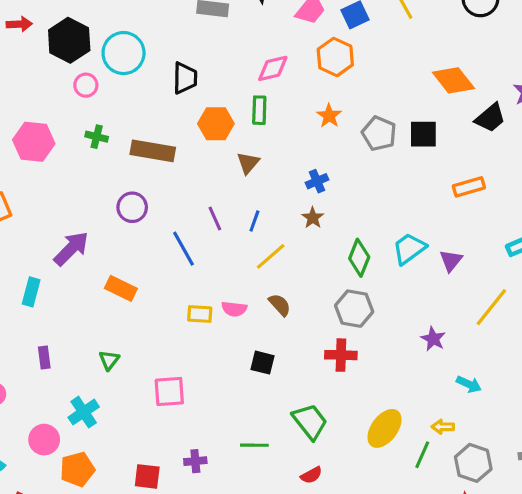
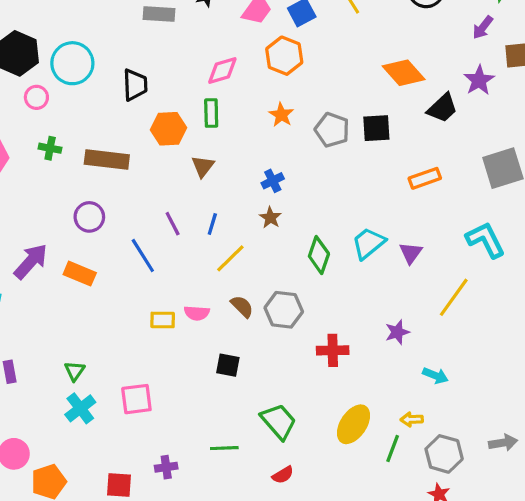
orange rectangle: (121, 288) -> (80, 274), moved
gray hexagon: (354, 309) -> (284, 310), moved
purple star: (433, 339) -> (397, 332), turned 30
red cross: (341, 355) -> (333, 350), moved
cyan cross: (84, 412) -> (80, 408), moved

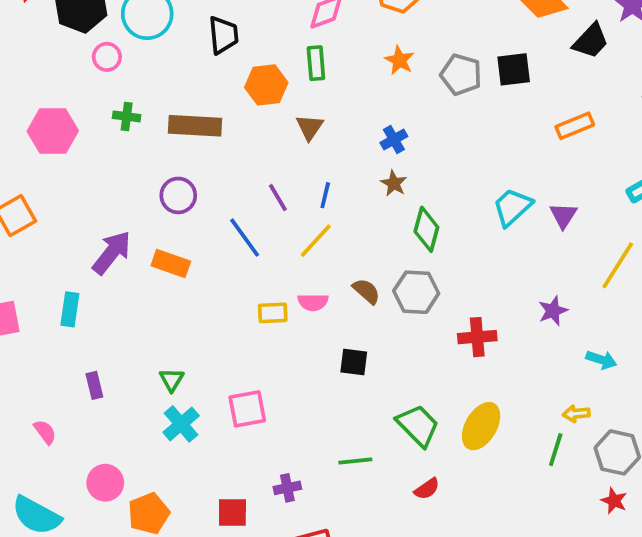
green diamond: (319, 255) -> (426, 229), moved
yellow line: (230, 258) -> (316, 241), moved
yellow ellipse: (353, 424) -> (481, 426), moved

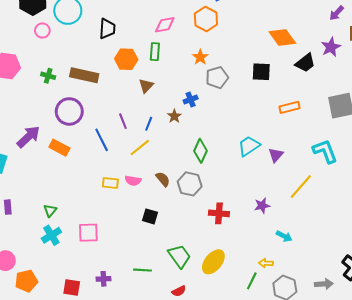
gray pentagon: (461, 75) -> (217, 78), moved, turned 30
green cross: (127, 116) -> (48, 76), moved
brown star: (394, 183) -> (174, 116), moved
purple circle: (178, 195) -> (69, 111), size x1.4

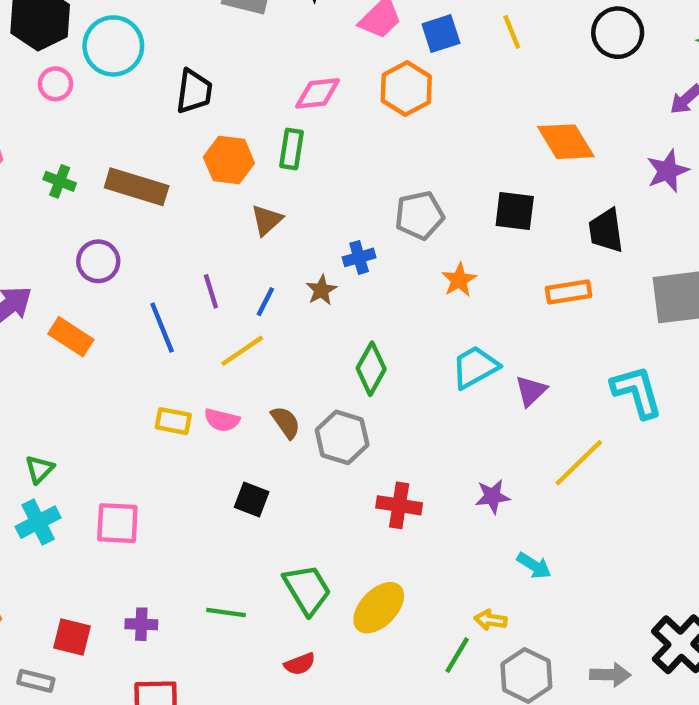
orange star: (200, 57) -> (459, 280), moved
black trapezoid: (305, 63) -> (606, 231), moved, turned 115
purple circle: (69, 111) -> (98, 261), size x0.7

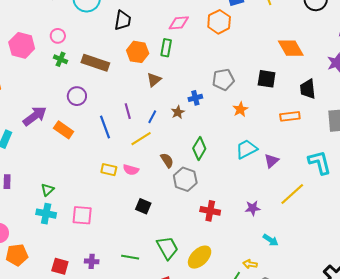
pink circle: (55, 84) -> (58, 36), moved
brown semicircle: (286, 422) -> (167, 160), moved
cyan cross: (38, 522) -> (46, 214), turned 36

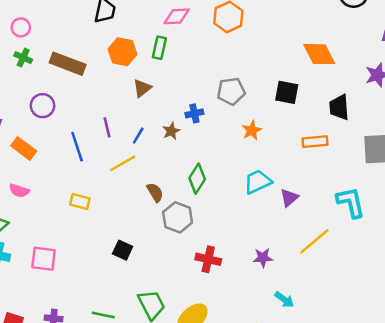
pink semicircle: (131, 170) -> (19, 191), moved

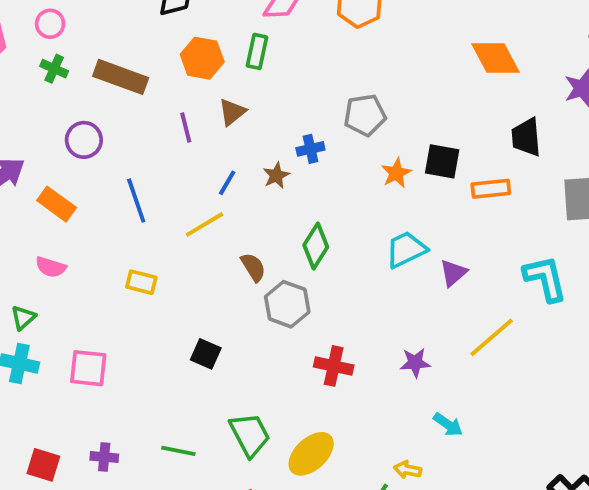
black square: (287, 92) -> (442, 161), moved
purple line: (107, 127) -> (186, 128), moved

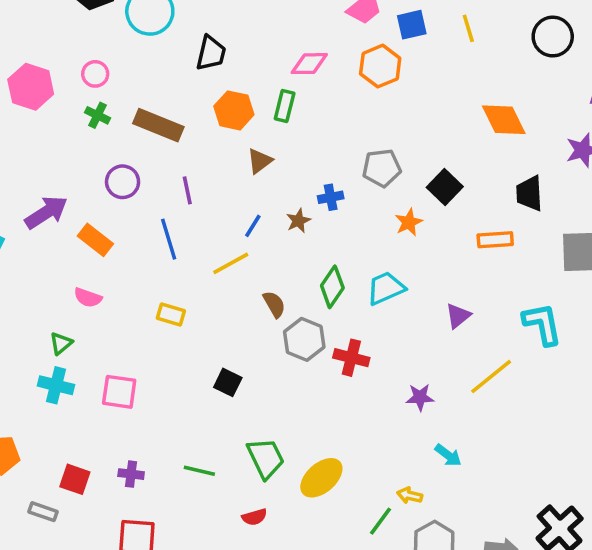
purple line: (186, 128) -> (187, 190), moved
black square: (442, 161) -> (445, 187), moved, turned 32
cyan trapezoid: (406, 250) -> (386, 288), moved
red cross: (334, 366) -> (351, 358), moved

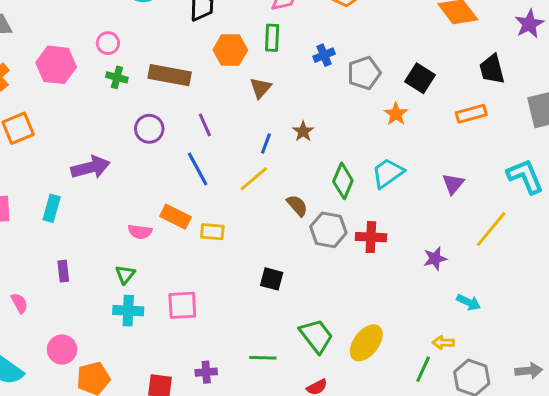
blue cross: (331, 197) -> (324, 55), moved
purple arrow: (46, 212) -> (91, 167), turned 30
orange rectangle: (95, 240) -> (176, 217), moved

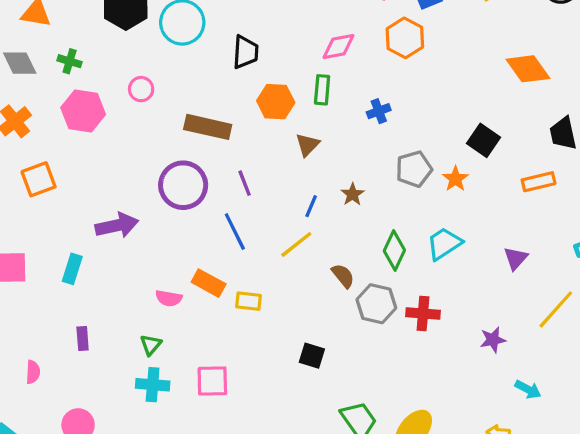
gray pentagon: (364, 73) -> (414, 169), moved
green cross: (117, 77) -> (70, 61), moved
purple circle: (149, 129) -> (183, 185), size x1.5
pink semicircle: (19, 303) -> (33, 372), turned 30

